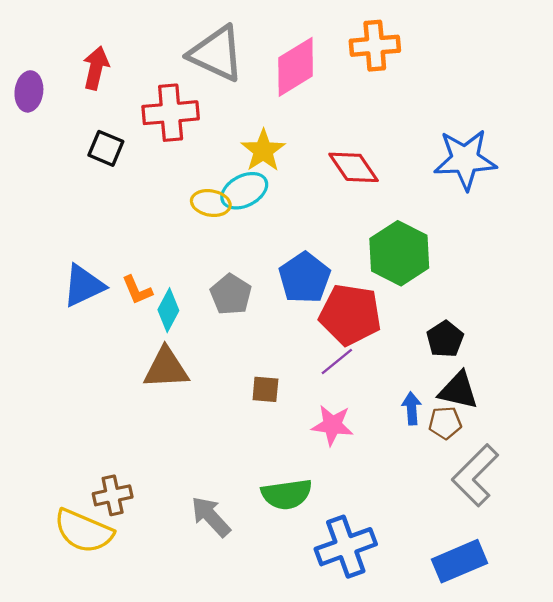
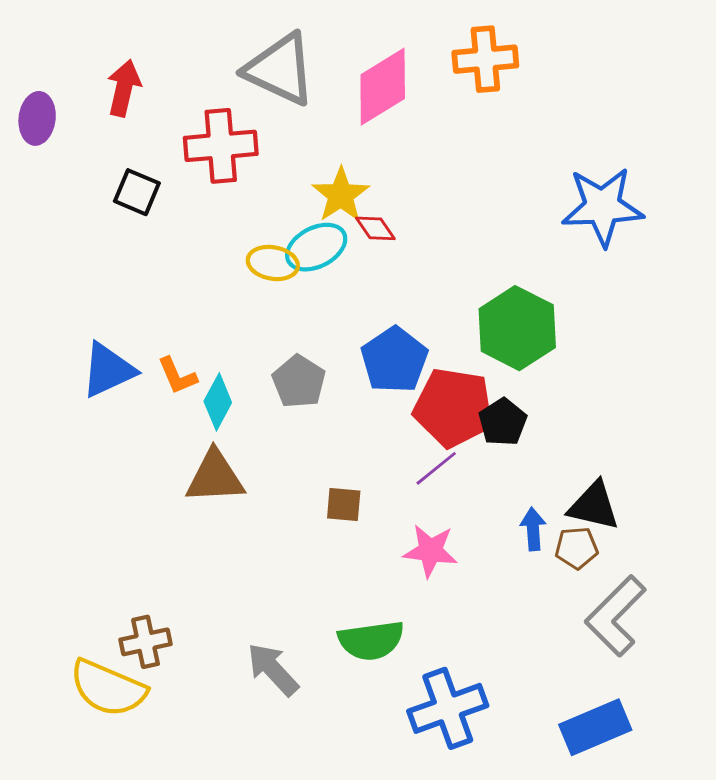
red diamond: (354, 167) -> (375, 228), moved, size x0.6
black pentagon: (445, 339) -> (503, 422), moved

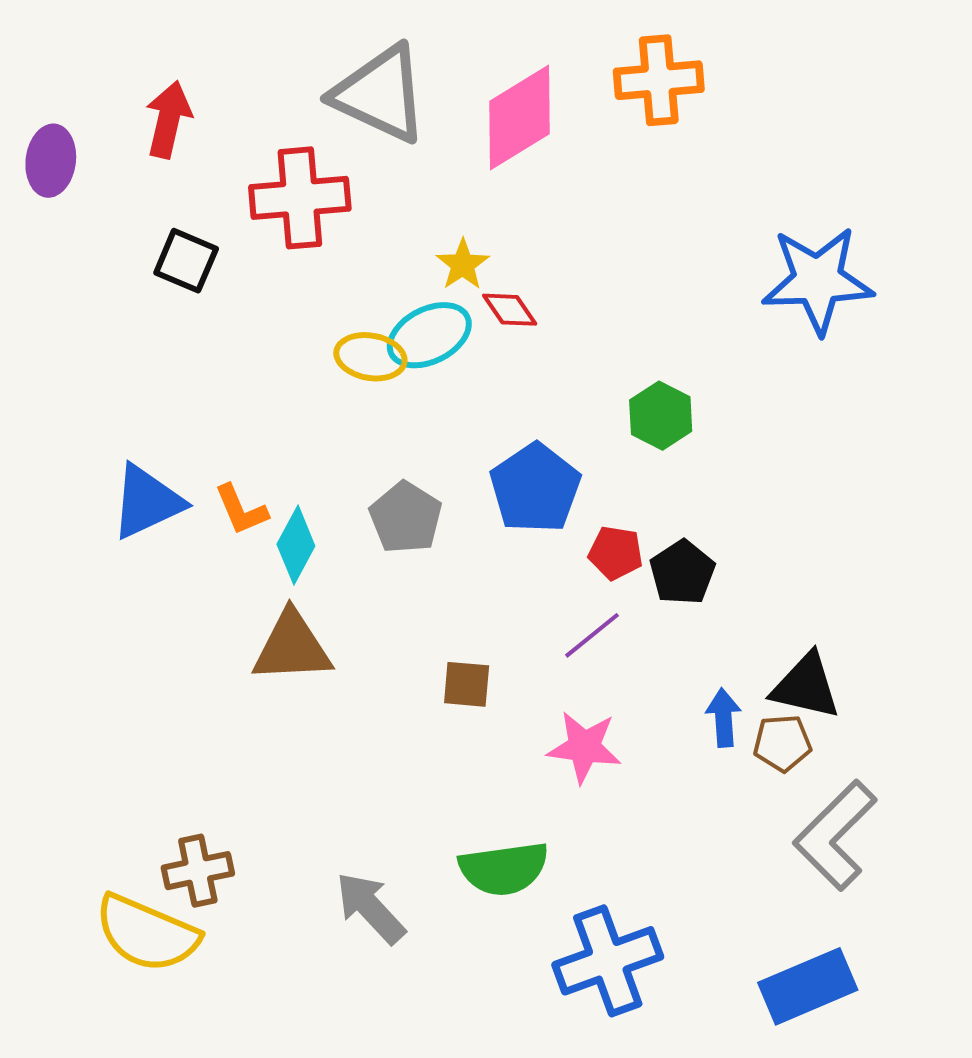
yellow star: (341, 195) -> (463, 265), size x0.7
green hexagon: (517, 328) -> (661, 416), moved, size x0.6
red pentagon: (454, 408) -> (616, 553), size x0.5

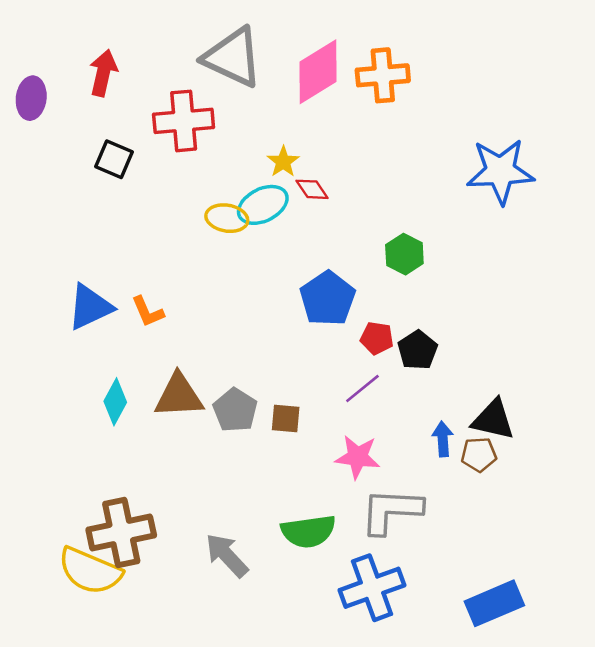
orange cross: (659, 80) -> (383, 75), moved
gray pentagon: (406, 518) -> (235, 410), moved
cyan diamond: (296, 545) -> (115, 402), moved
gray L-shape: (835, 835) -> (391, 511), moved, turned 48
brown cross: (198, 871) -> (121, 533), size x1.6

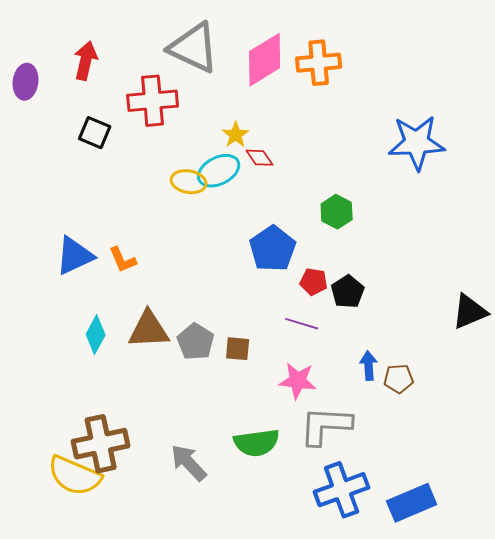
purple line: (362, 389) -> (302, 324), turned 56
black triangle: (493, 420) -> (470, 312), moved, turned -36
blue cross: (372, 588) -> (342, 490), moved

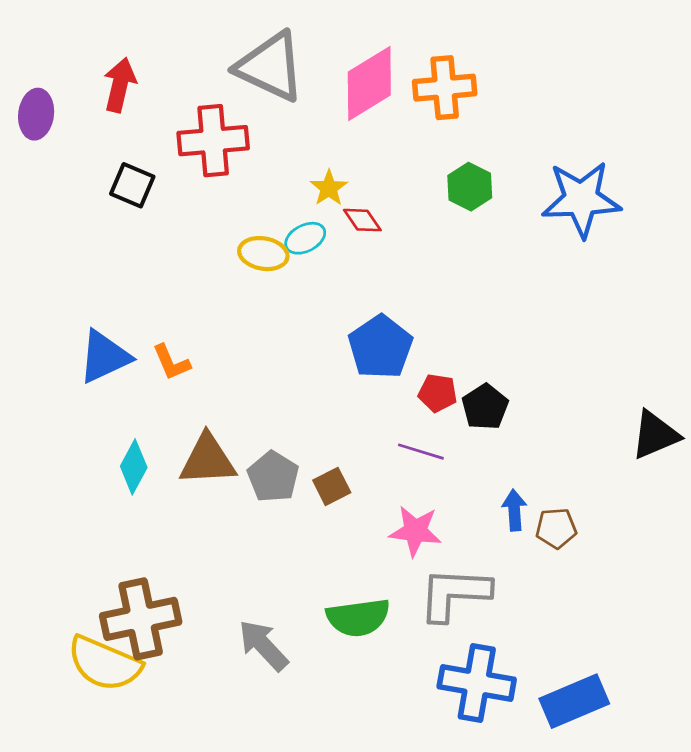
cyan ellipse: (219, 171) -> (305, 238), size x0.7
green hexagon: (337, 212) -> (470, 187), moved
brown square: (238, 349) -> (332, 486), turned -32
blue cross: (342, 490) -> (477, 683), turned 30

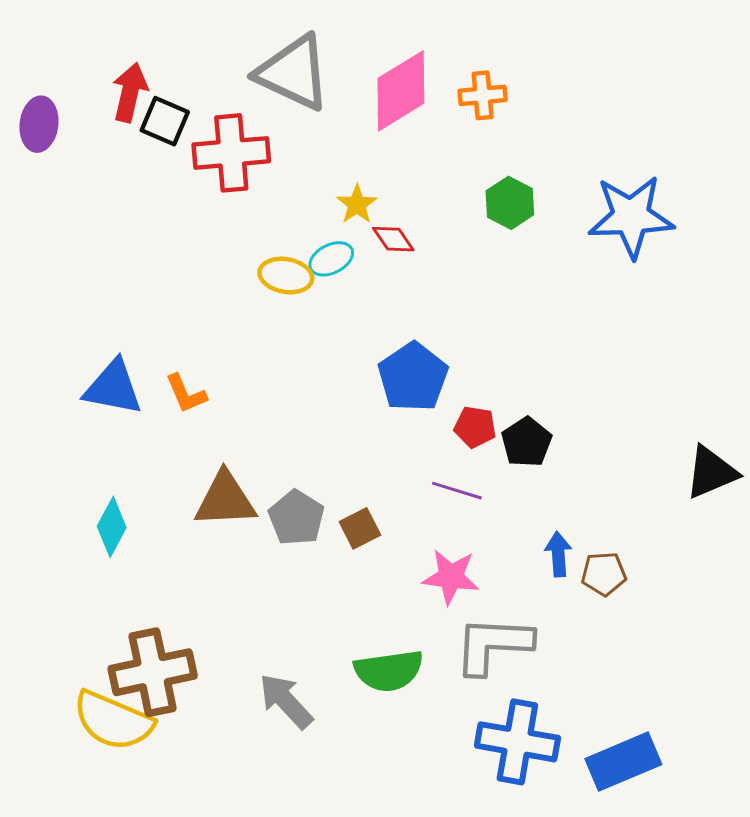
orange cross: (445, 88) -> (483, 95), size x0.7
black square: (132, 185) -> (165, 121), moved
blue triangle: (104, 357) -> (113, 388), turned 36
cyan diamond: (134, 467) -> (112, 527), moved

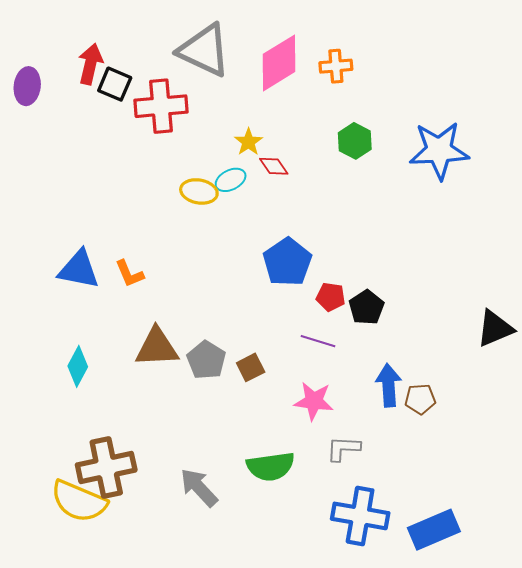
blue arrow: (558, 554) -> (389, 385), size x1.4
gray L-shape: (493, 645) -> (343, 449), size x0.6

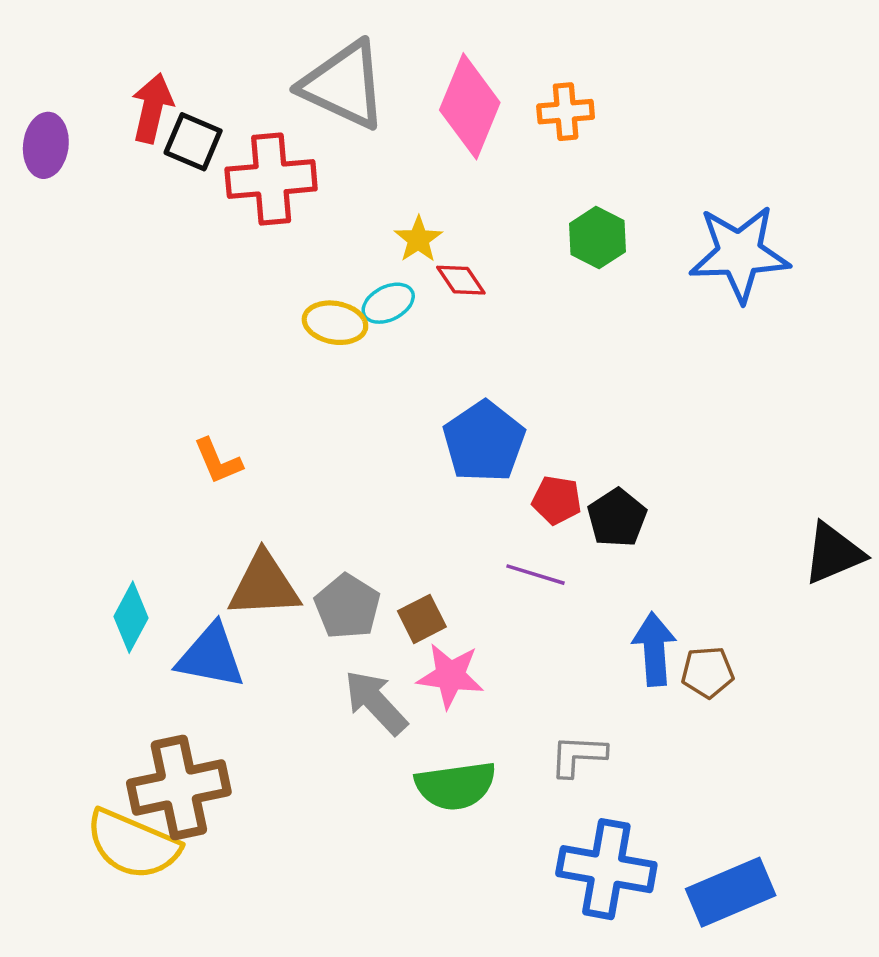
pink diamond: (279, 63) -> (470, 106), turned -36
blue triangle: (79, 269) -> (211, 656), moved
pink star: (314, 401) -> (450, 676), moved
gray arrow: (199, 488) -> (376, 702), moved

